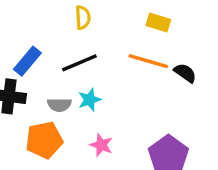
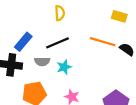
yellow rectangle: (158, 23) -> (119, 16), moved
gray semicircle: (59, 105) -> (42, 62), moved

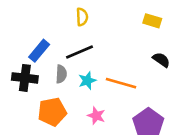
orange line: (103, 42) -> (121, 83), moved
gray semicircle: (42, 62) -> (61, 74), turned -88

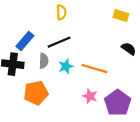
pink star: (96, 116) -> (90, 96), moved

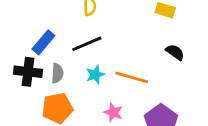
gray semicircle: (44, 61) -> (57, 73), moved
pink star: (90, 96) -> (113, 112), moved

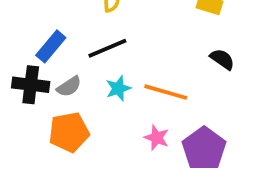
gray semicircle: (57, 73) -> (69, 87), turned 54
pink star: (113, 112) -> (157, 138), moved

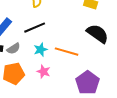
black semicircle: (222, 59) -> (98, 34), size x1.6
pink star: (157, 138) -> (44, 72), moved

